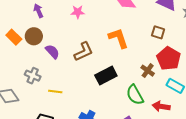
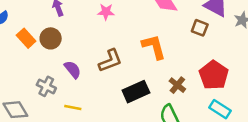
brown square: (158, 32) -> (200, 28), moved
purple semicircle: (52, 52) -> (73, 69), moved
brown cross: (148, 71) -> (177, 85), moved

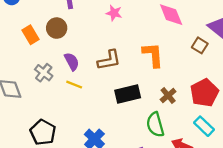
orange rectangle: (26, 38) -> (30, 35), moved
yellow line: (73, 107) -> (74, 85), moved

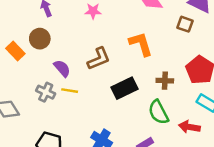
gray cross: (44, 73) -> (46, 92), moved
brown cross: (168, 95) -> (165, 81), turned -35

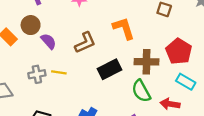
purple semicircle: (62, 68) -> (49, 41), moved
brown cross: (165, 81) -> (146, 62), size x1.5
gray cross: (46, 92) -> (37, 74), turned -35

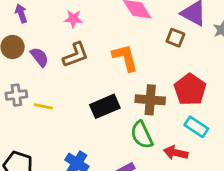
purple semicircle: (49, 41) -> (40, 57), moved
brown L-shape: (85, 43) -> (76, 55), moved
gray cross: (37, 74) -> (16, 95), moved

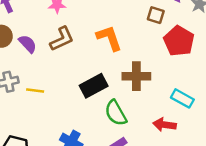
red pentagon: (190, 89) -> (179, 41), moved
green semicircle: (142, 135) -> (116, 113), moved

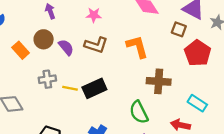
brown L-shape: (62, 39) -> (96, 45), turned 40
black rectangle: (94, 86) -> (94, 88), moved

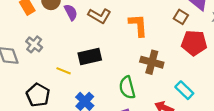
red pentagon: (198, 53) -> (194, 43), turned 30
gray cross: (47, 79) -> (34, 44), moved, turned 35
yellow line: (70, 88) -> (64, 71), moved

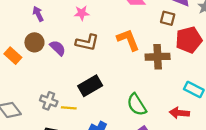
gray cross: (34, 44) -> (49, 101), moved
brown cross: (152, 62) -> (158, 57), moved

